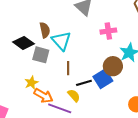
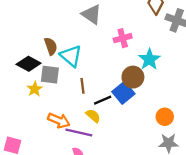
yellow star: (31, 83) -> (35, 89), moved

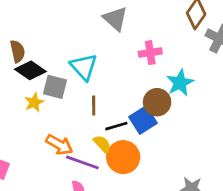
brown semicircle: (51, 46) -> (18, 51), moved
orange circle: (165, 117) -> (123, 157), moved, size x1.5

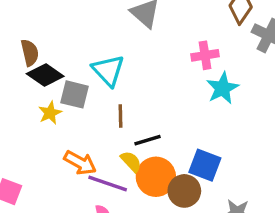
pink cross: (150, 53) -> (205, 55), moved
brown circle: (157, 102) -> (184, 191), moved
blue square: (143, 120) -> (205, 165), moved, turned -36

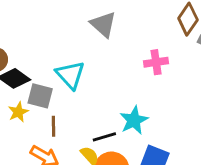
cyan star: (222, 88) -> (134, 120), moved
brown line: (120, 116) -> (54, 126), moved

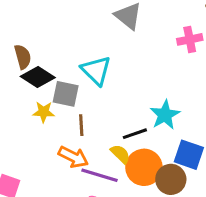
pink cross: (156, 62) -> (190, 39), moved
yellow star: (18, 112) -> (44, 112), turned 30

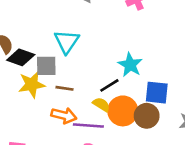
cyan triangle: (96, 70) -> (67, 42), turned 32
yellow star: (44, 112) -> (32, 84), size x1.5
brown line: (81, 125) -> (64, 88), turned -66

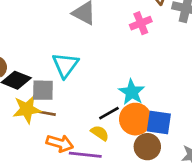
brown line: (64, 88) -> (46, 113), moved
orange circle: (123, 111) -> (135, 119), moved

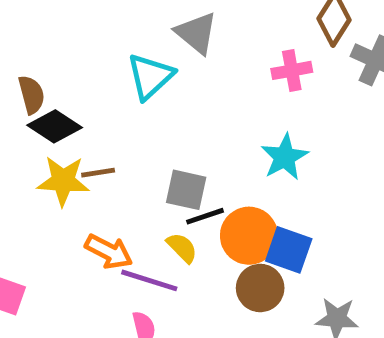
cyan triangle: (65, 65) -> (150, 76), moved
gray square: (43, 90) -> (186, 190), moved
cyan star: (132, 92) -> (285, 157), moved
brown line: (46, 113) -> (98, 173), moved, turned -30

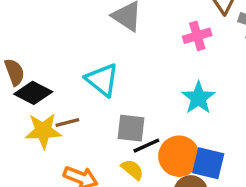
cyan triangle: (150, 76) -> (102, 80), moved, turned -33

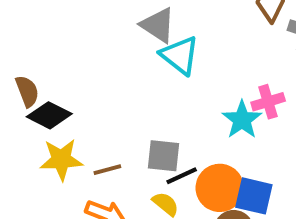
pink cross: (197, 36) -> (268, 102), moved
cyan triangle: (102, 80) -> (180, 55), moved
brown line: (67, 122) -> (107, 170), moved

